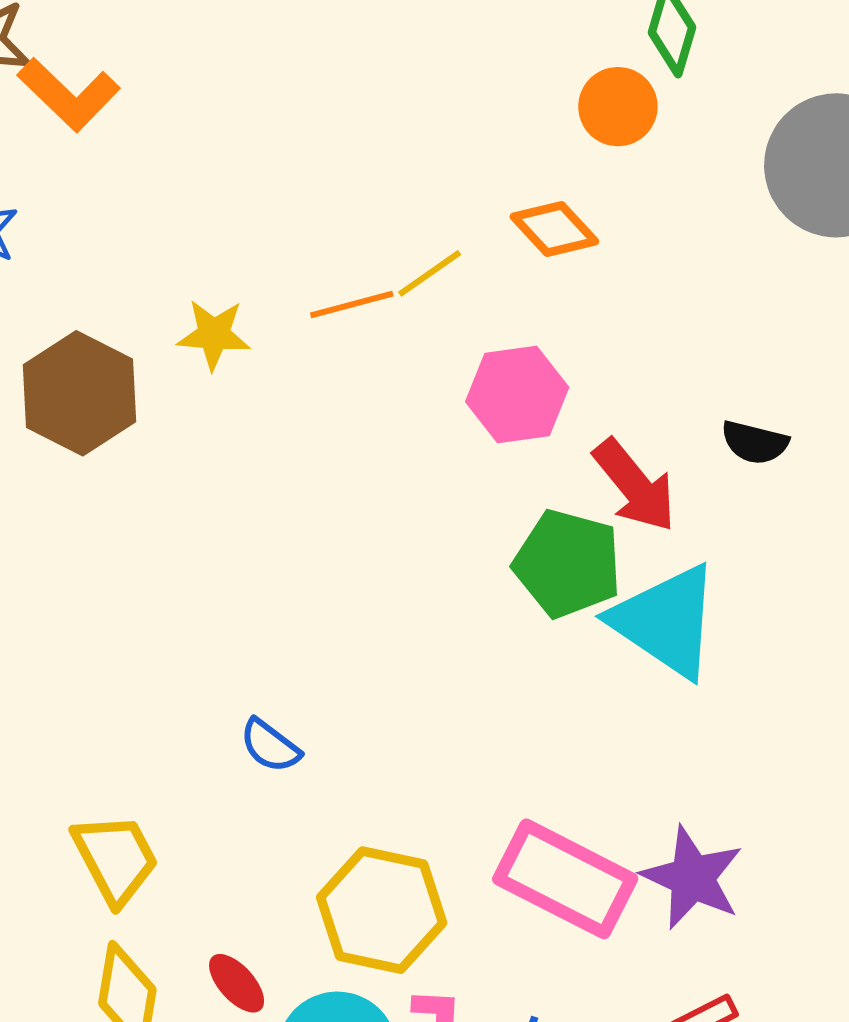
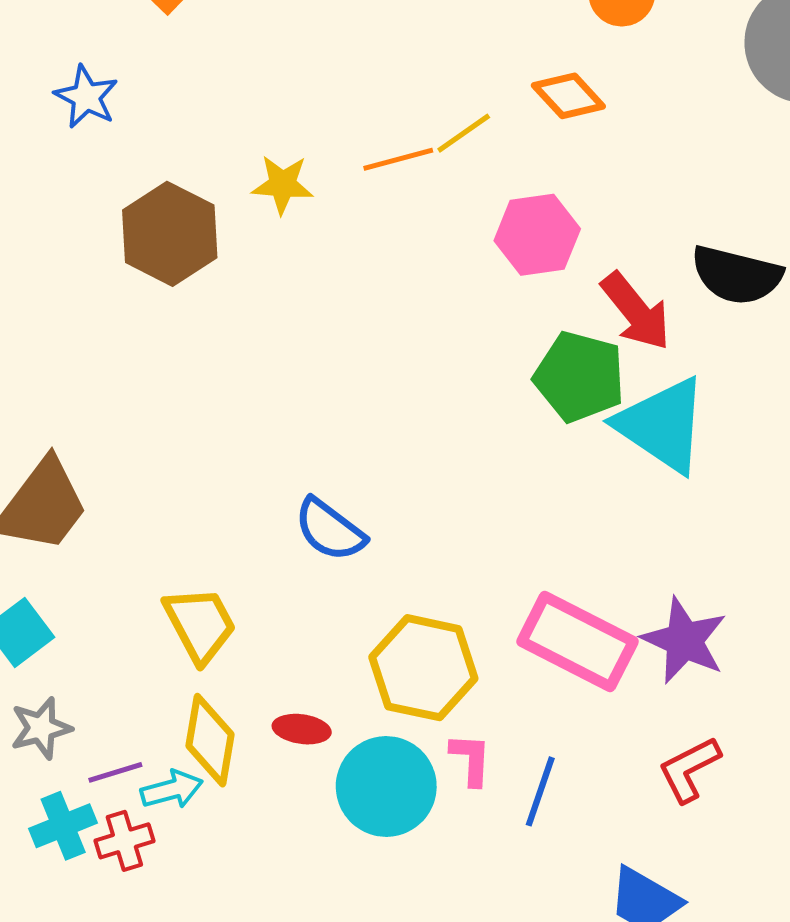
black semicircle: (755, 442) -> (737, 275), size x1.6
blue semicircle: (270, 746) -> (330, 530), size x1.4
red ellipse: (237, 983) -> (302, 729), turned -40

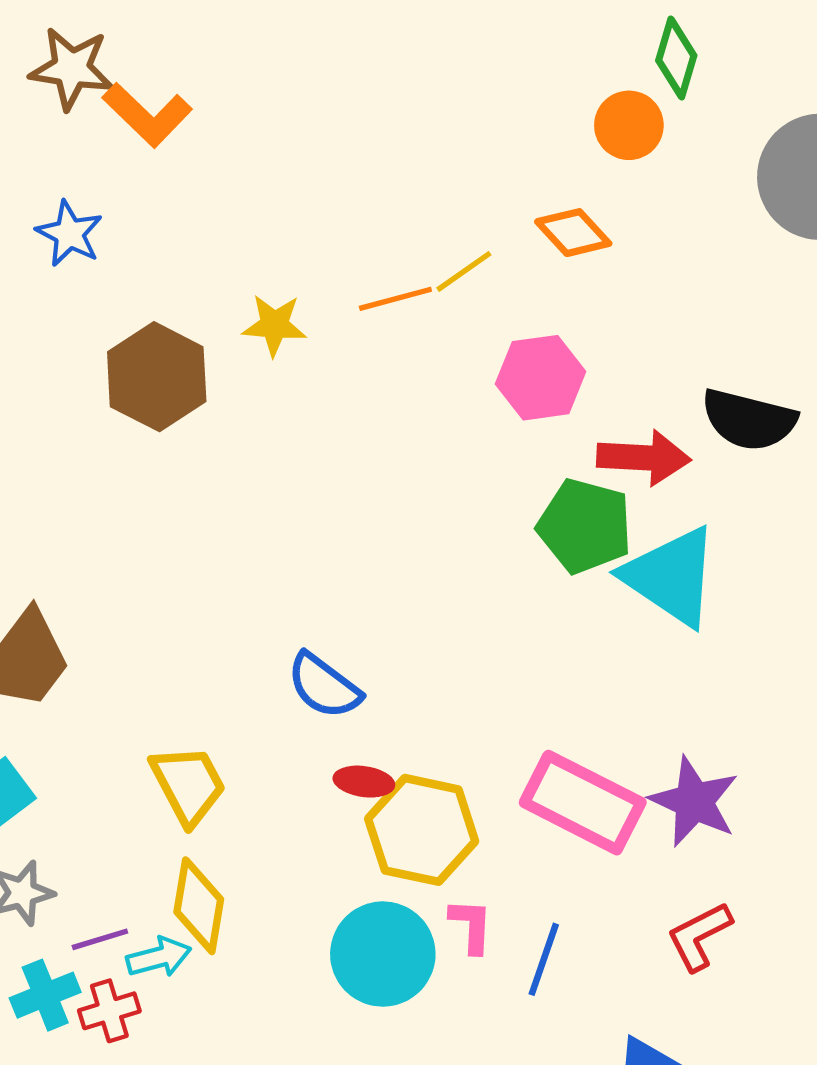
red arrow: (636, 311) -> (644, 458), turned -48
red ellipse: (302, 729) -> (364, 782), moved

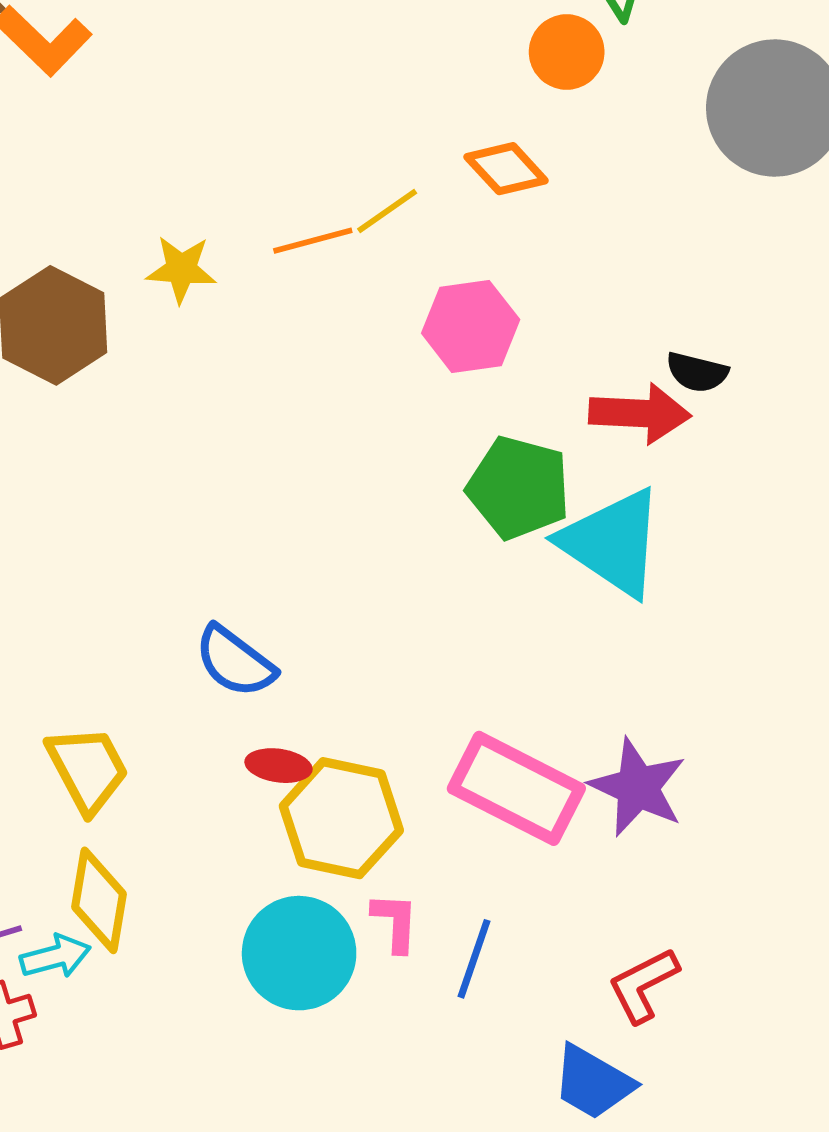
black semicircle: (749, 420) -> (697, 372), size x0.6
red arrow: (644, 458) -> (640, 413), moved
red L-shape: (699, 936) -> (643, 985), moved

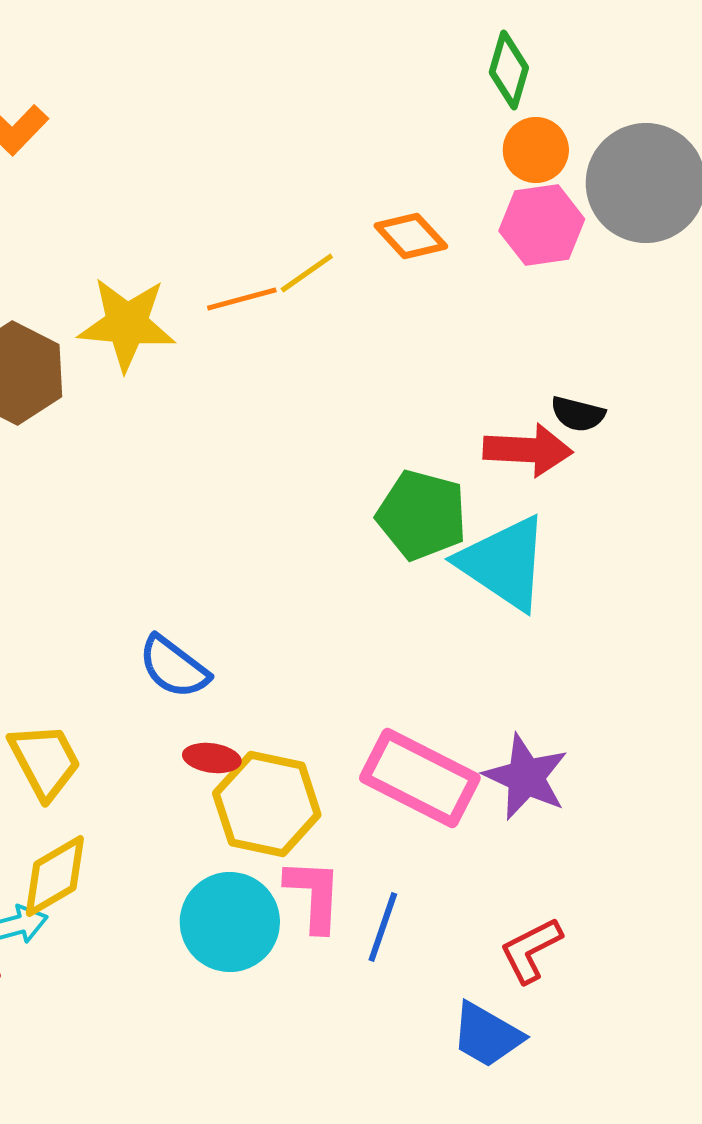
orange circle: (567, 52) -> (536, 150), moved
yellow star: (181, 269) -> (127, 324), size x1.6
pink hexagon: (471, 326) -> (542, 225), moved
yellow diamond: (99, 900) -> (55, 876), turned 50
pink L-shape: (395, 922) -> (314, 895), size x1.4

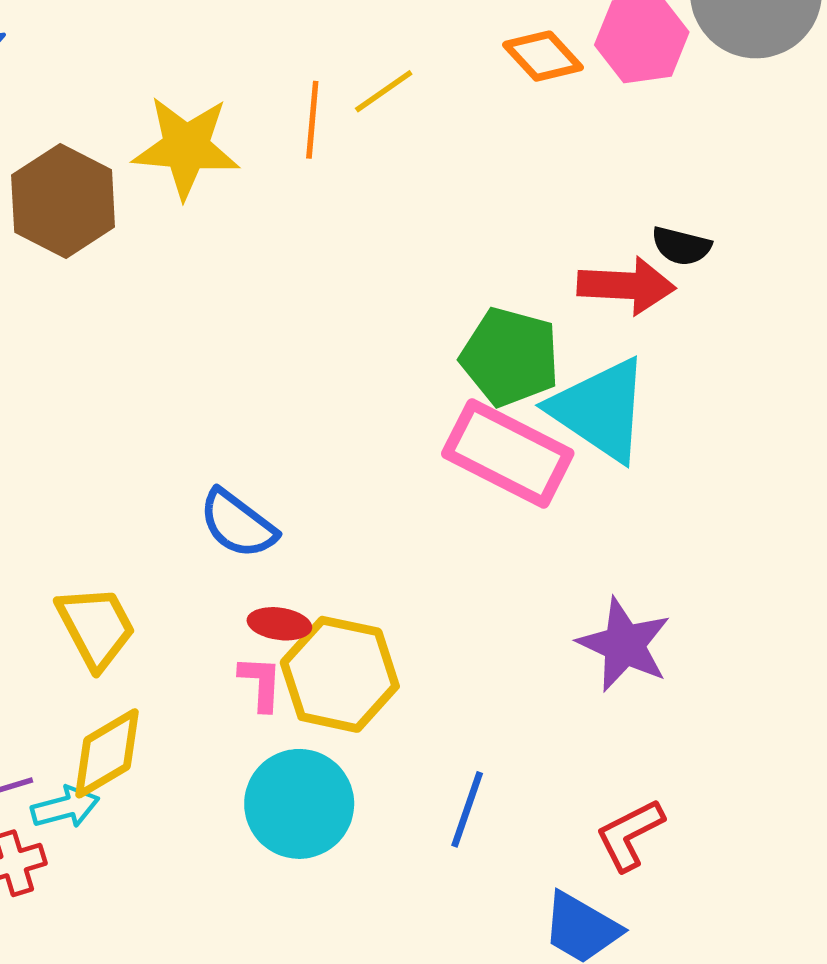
orange diamond: (411, 236) -> (543, 56), moved
orange line: (242, 299) -> (312, 120), turned -70
pink rectangle: (420, 778) -> (508, 454), moved
pink L-shape: (314, 895) -> (261, 683), moved, size x0.7

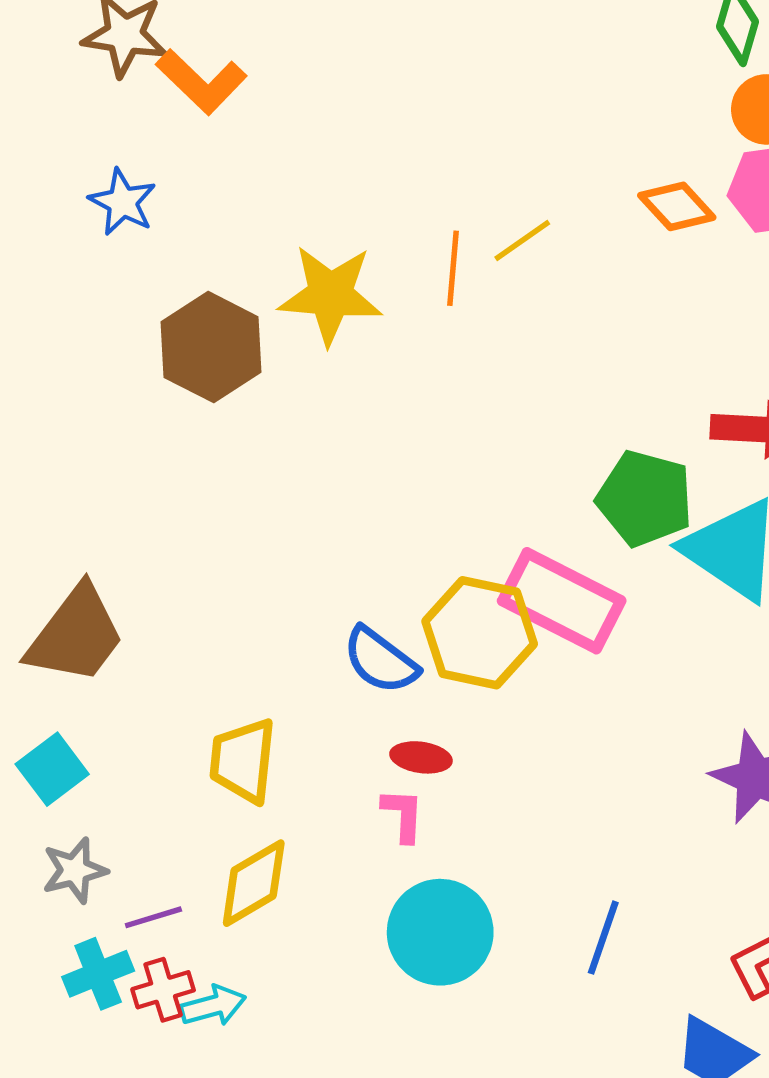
pink rectangle: (508, 454) -> (562, 601), moved
yellow trapezoid: (96, 627) -> (243, 761), turned -146
yellow hexagon: (340, 674) -> (480, 633), moved
cyan arrow: (65, 807) -> (213, 1006), moved

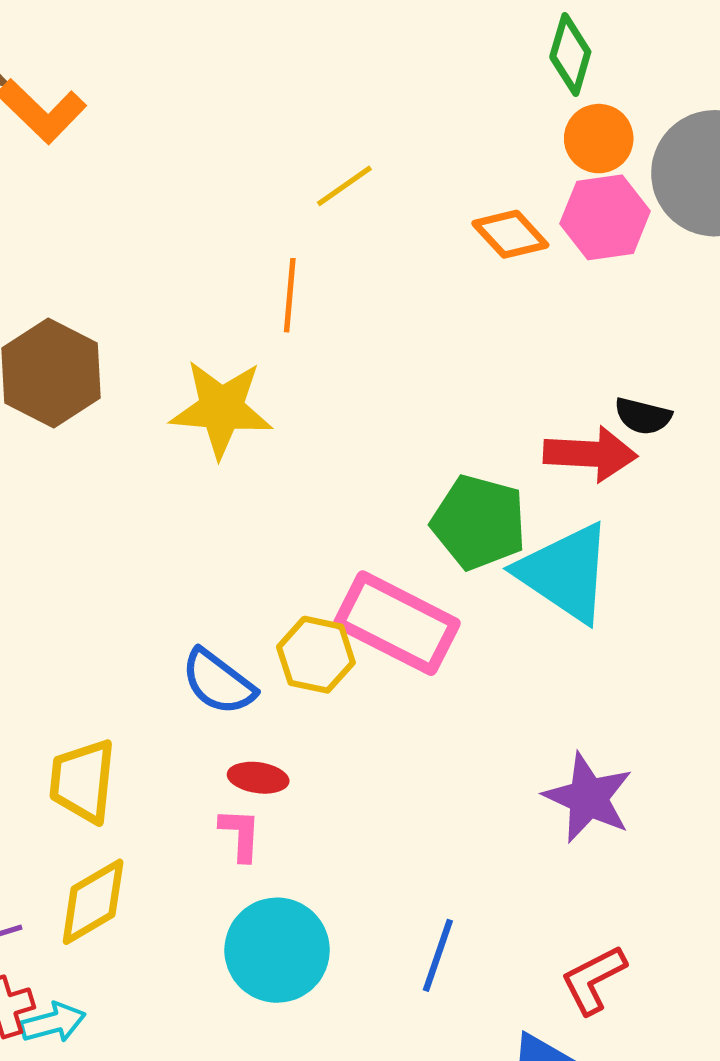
yellow line: (522, 241) -> (344, 186), moved
yellow star: (330, 295) -> (221, 409), moved
yellow hexagon: (480, 633) -> (316, 655), size x0.7

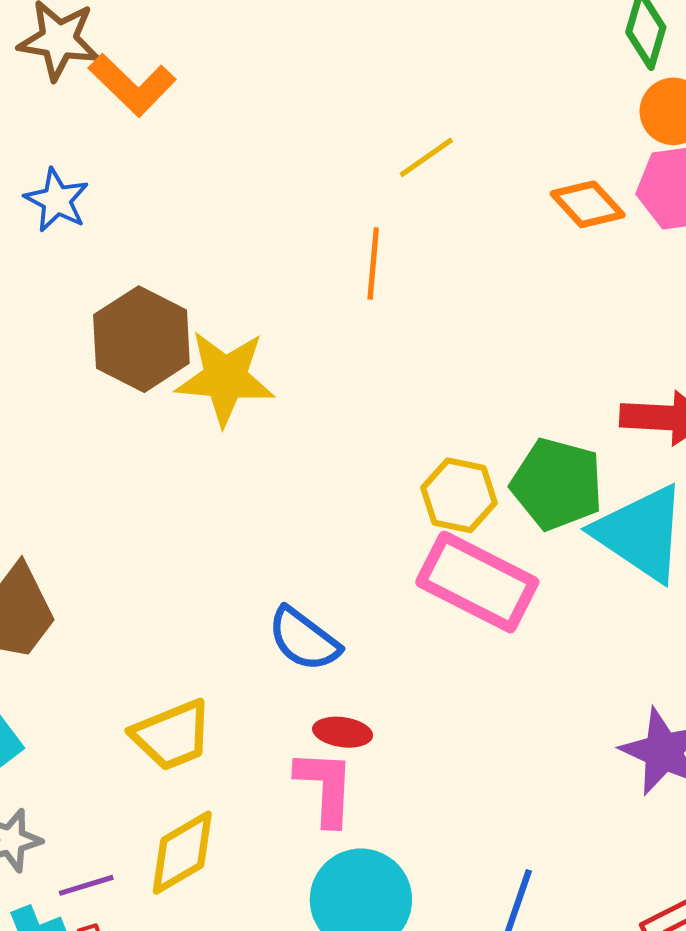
yellow star: (221, 409) -> (225, 378), moved
yellow hexagon: (316, 655) -> (459, 495), moved
yellow trapezoid: (83, 781) -> (172, 735), turned -118
pink L-shape: (240, 834) -> (325, 787), size x1.5

